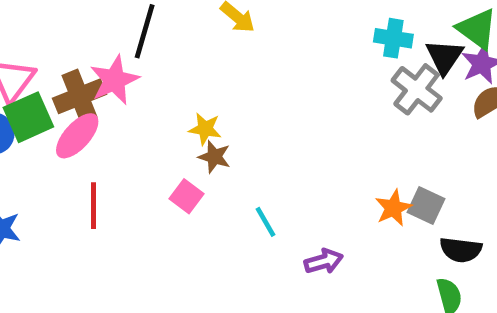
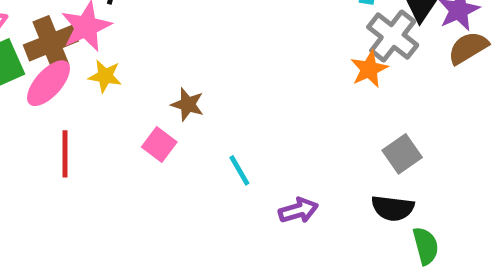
yellow star: (205, 129) -> (105, 76), moved
gray square: (426, 206) -> (402, 154), turned 30
orange star: (393, 208) -> (369, 69), moved
black semicircle: (461, 250) -> (393, 208), moved

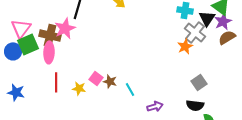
brown cross: (51, 43) -> (50, 35), turned 35
yellow star: (105, 76) -> (79, 88), moved
pink ellipse: (49, 83) -> (49, 52), turned -40
brown star: (188, 104) -> (110, 81), moved

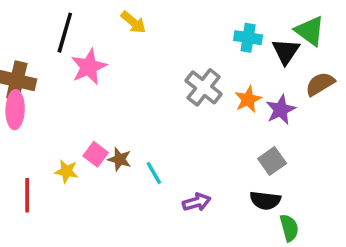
purple star: (223, 21) -> (281, 110), moved
pink star: (65, 28) -> (89, 67), moved
gray cross: (195, 32) -> (204, 87), moved
red line: (56, 82) -> (27, 195), moved

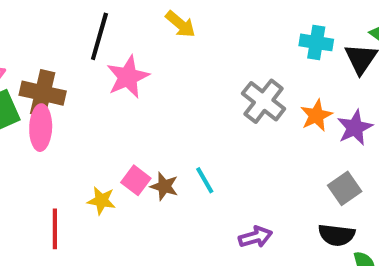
cyan line: (154, 173) -> (205, 180), moved

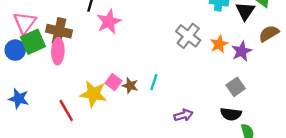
cyan line: (205, 180) -> (154, 82), turned 49
yellow star: (101, 201) -> (93, 94), size x1.6
red line: (55, 229) -> (66, 111), turned -30

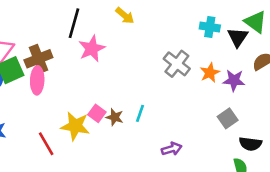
brown cross: (59, 31) -> (38, 59), turned -35
purple star: (242, 51) -> (234, 80), turned 30
black semicircle: (231, 114) -> (250, 144), moved

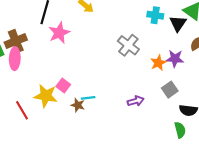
orange star: (210, 73) -> (158, 63), moved
cyan line: (140, 113) -> (88, 98), moved, turned 64
brown star: (115, 117) -> (78, 105), moved
purple arrow: (172, 149) -> (136, 101), moved

